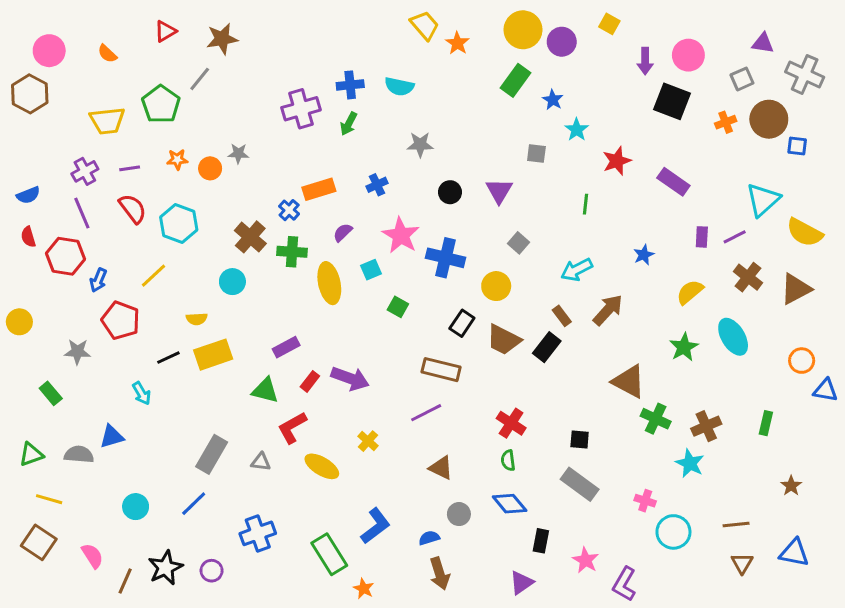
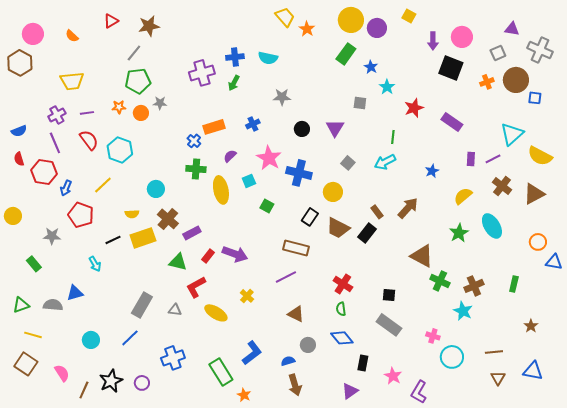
green pentagon: (161, 104) -> (138, 81), moved, turned 30
brown cross: (250, 237) -> (168, 219), moved
cyan arrow: (577, 270) -> (385, 162), moved

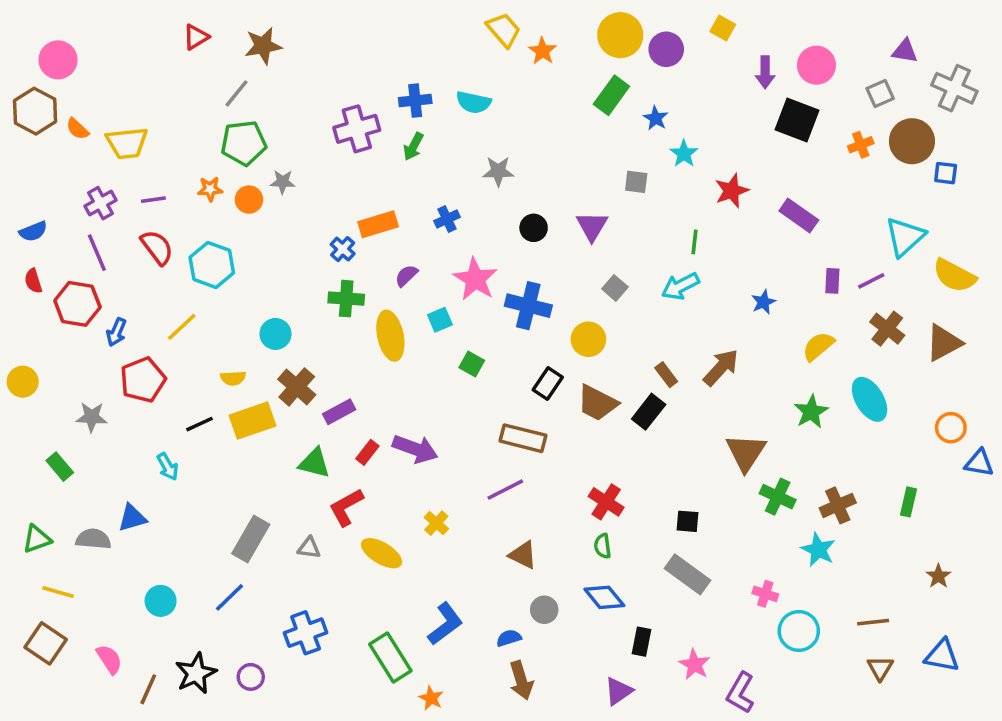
orange semicircle: (72, 36) -> (77, 129), moved
red pentagon: (81, 215) -> (143, 380), turned 30
brown triangle: (422, 256) -> (746, 452), turned 35

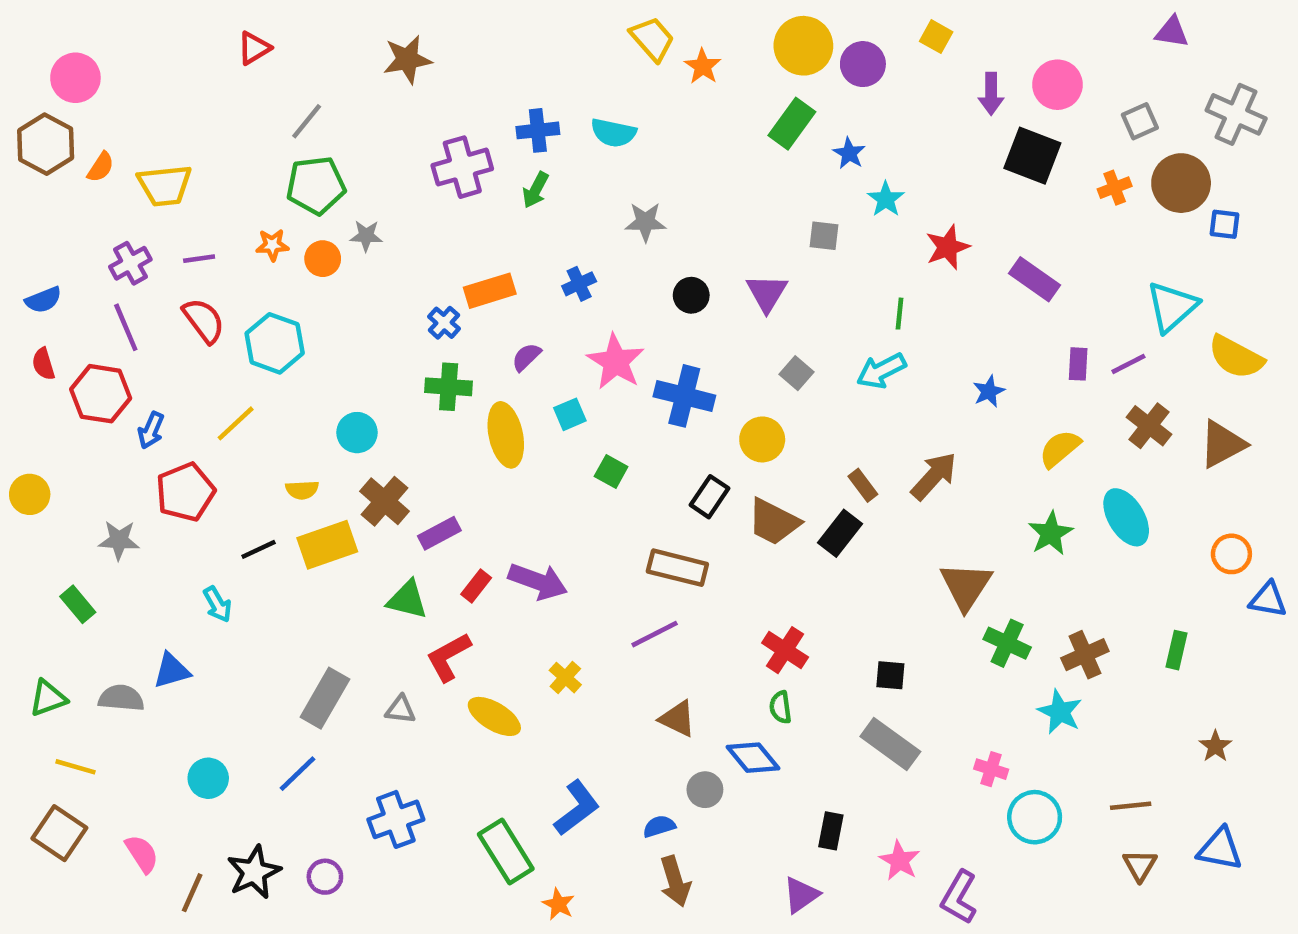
brown star: (263, 46) -> (407, 59), moved
purple triangle: (905, 51) -> (1172, 32), moved
orange semicircle: (77, 129) -> (101, 167), turned -100
blue diamond: (604, 597) -> (753, 758), moved

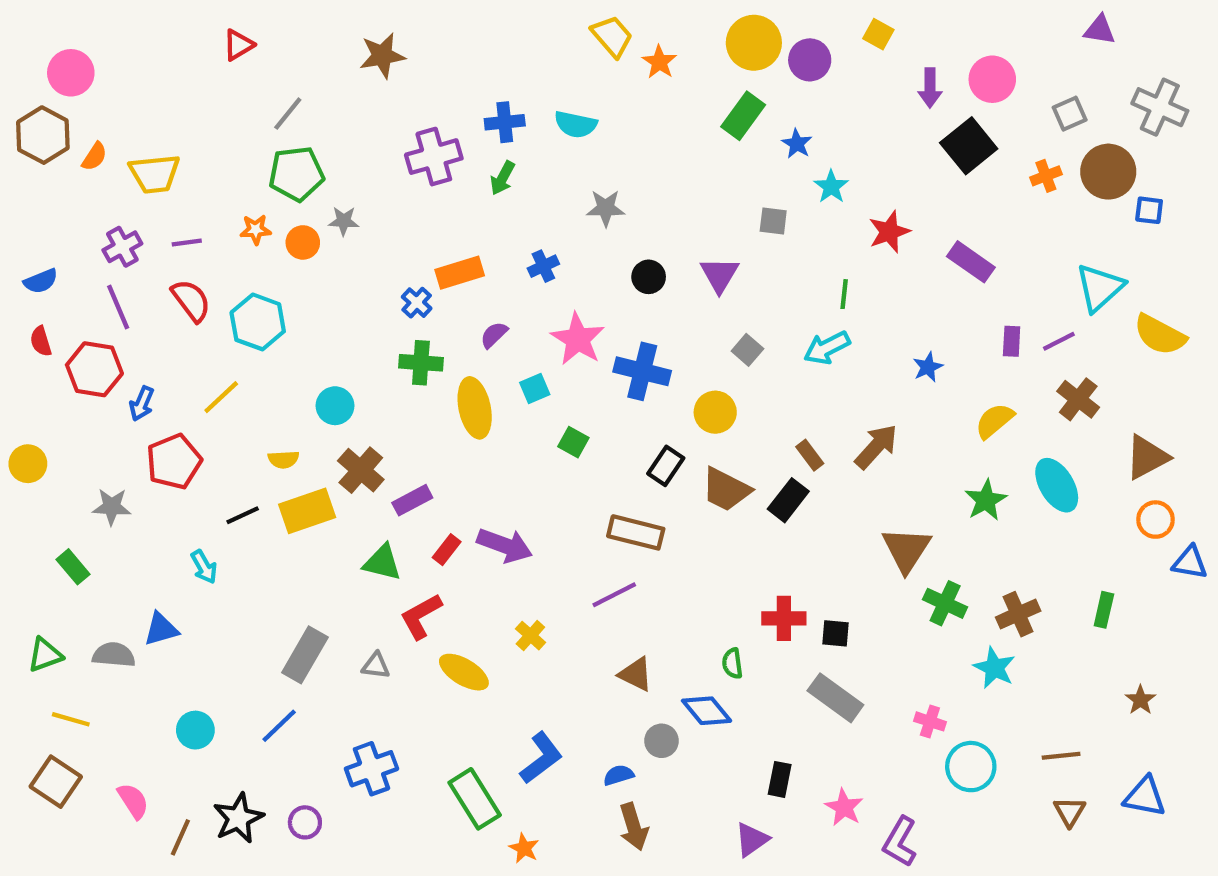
black square: (1032, 156) -> (969, 146), turned 30
brown triangle: (1222, 444) -> (1147, 457), moved
red cross: (785, 650) -> (784, 618), moved, turned -33

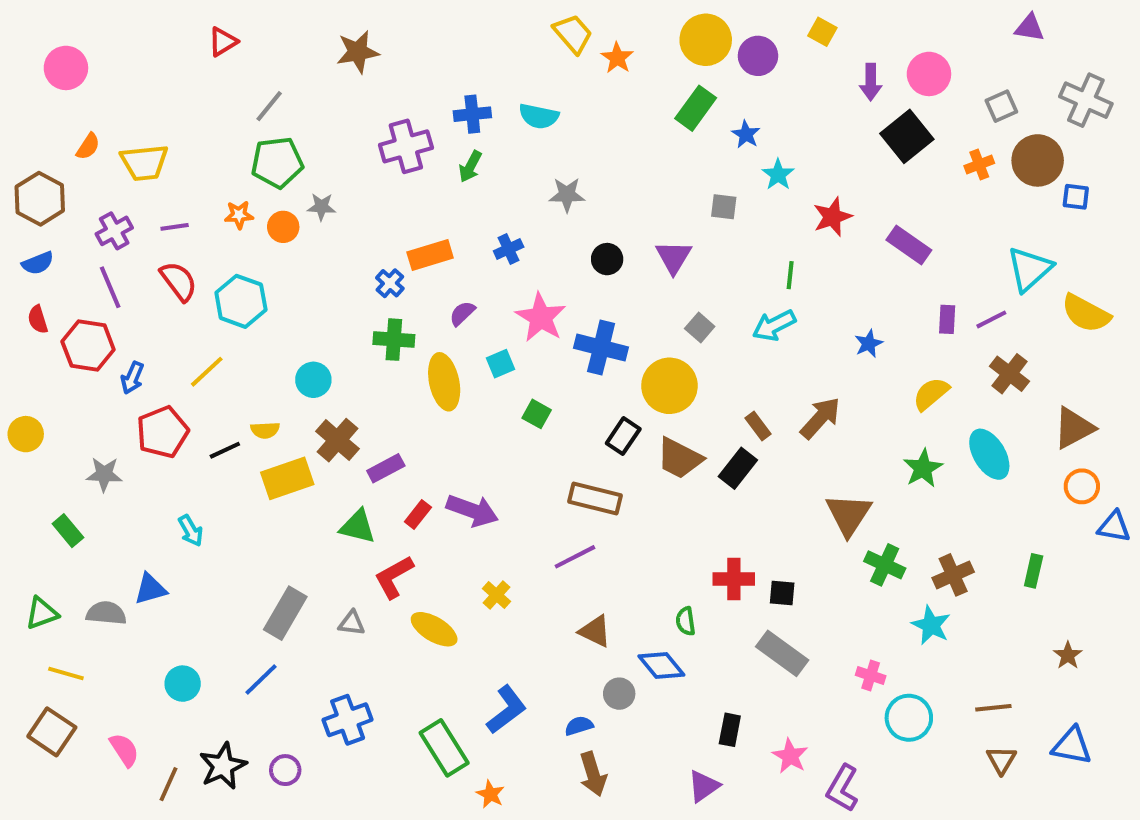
brown hexagon: (43, 135) -> (40, 199), moved
yellow circle: (715, 412) -> (669, 386), size x1.4
black line: (243, 515) -> (225, 450), moved

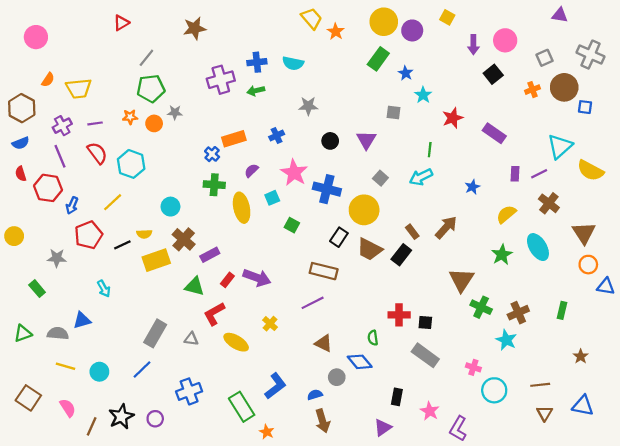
black square: (907, 136) -> (493, 74), size x0.7
green arrow: (470, 167) -> (256, 91), turned 49
brown triangle: (1074, 428) -> (584, 233), turned -35
yellow line: (66, 673) -> (65, 366), moved

